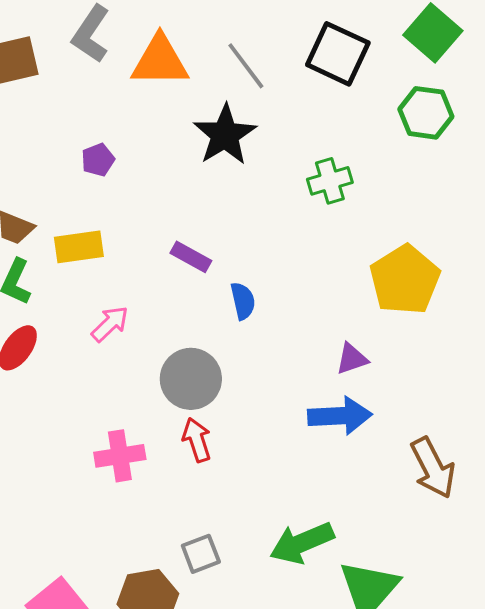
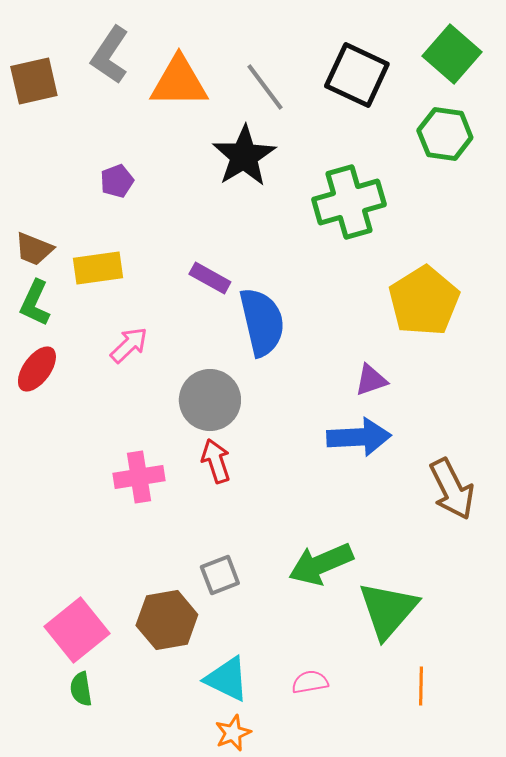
green cross: (330, 181) -> (349, 202), size x1.6
blue semicircle: (243, 301) -> (262, 322), size x1.8

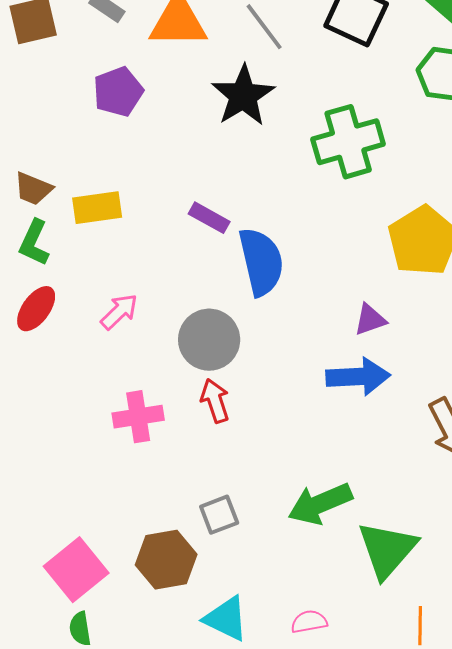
purple pentagon: (117, 181) -> (118, 92), moved, size x1.5
pink arrow: (129, 345) -> (119, 312), moved

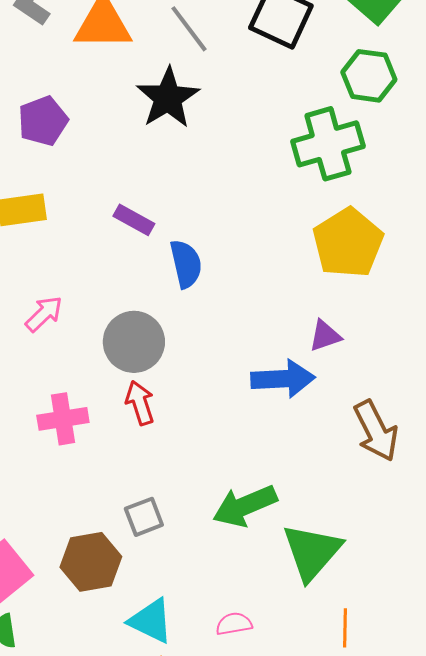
purple pentagon: (118, 92) -> (43, 121), moved
green cross: (348, 142) -> (328, 144), moved
blue semicircle: (261, 262) -> (186, 264), size x0.7
purple triangle: (370, 320) -> (325, 336), moved

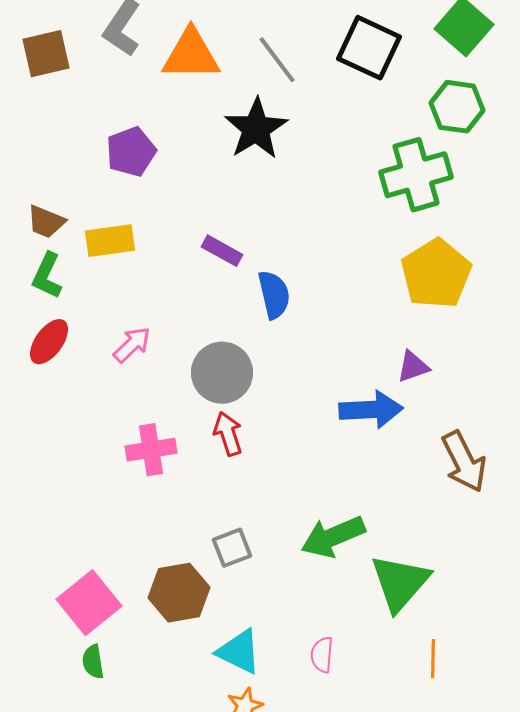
pink semicircle: (234, 624) -> (322, 655), turned -75

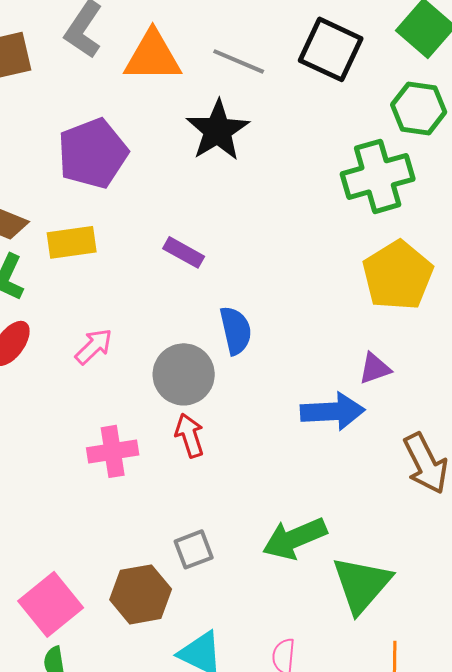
gray line: (277, 60) -> (239, 61), turned -30
purple pentagon: (131, 152) -> (93, 153), size x1.4
blue semicircle: (274, 295) -> (236, 330), moved

